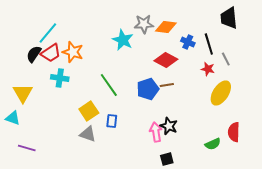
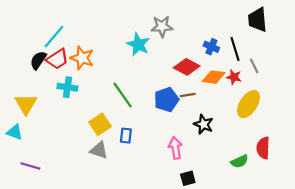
orange diamond: (166, 27) -> (214, 77), moved
black star: (169, 126) -> (204, 124), moved

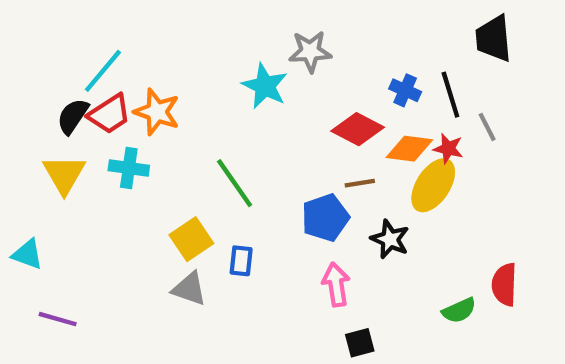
blue pentagon: (166, 100) -> (325, 218), moved
yellow triangle: (26, 104) -> (64, 174), moved
yellow ellipse: (248, 104) -> (433, 185), moved

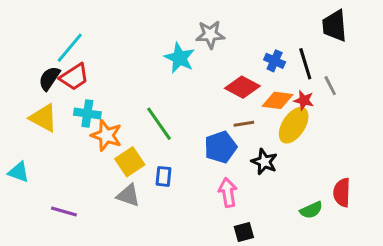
orange star: (157, 112) -> (106, 135), moved
yellow triangle: (64, 174) -> (43, 118), turned -32
purple line: (58, 319) -> (64, 211), moved

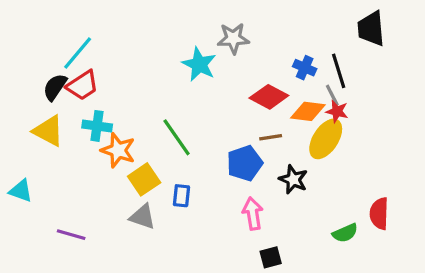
gray line: (330, 86) -> (332, 95), moved

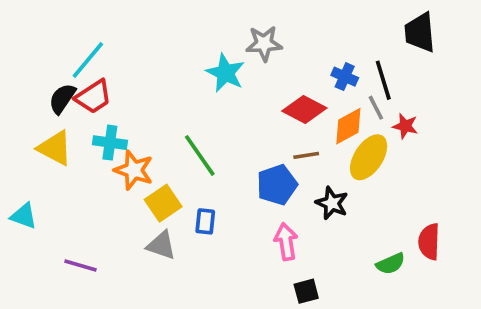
orange diamond: (308, 111) -> (348, 126), turned -36
red star: (337, 111) -> (405, 126), moved

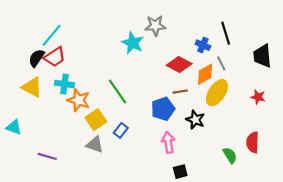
black trapezoid: (420, 33) -> (262, 56), moved
black line: (383, 80) -> (226, 33), moved
red star: (405, 126) -> (258, 97), moved
blue rectangle: (205, 221) -> (121, 130), turned 32
green semicircle: (391, 264) -> (230, 155), turned -98

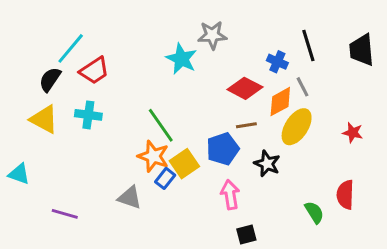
black trapezoid: (262, 56) -> (362, 50), moved
red trapezoid: (55, 57) -> (94, 71), moved
orange star: (79, 100) -> (153, 156), moved
yellow square: (96, 120) -> (184, 164), moved

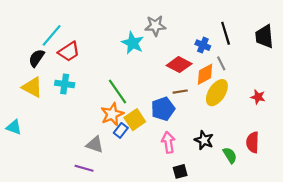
orange star: (153, 156) -> (112, 114), turned 30
black star: (267, 164) -> (204, 140), moved
purple line: (65, 214) -> (84, 168), moved

